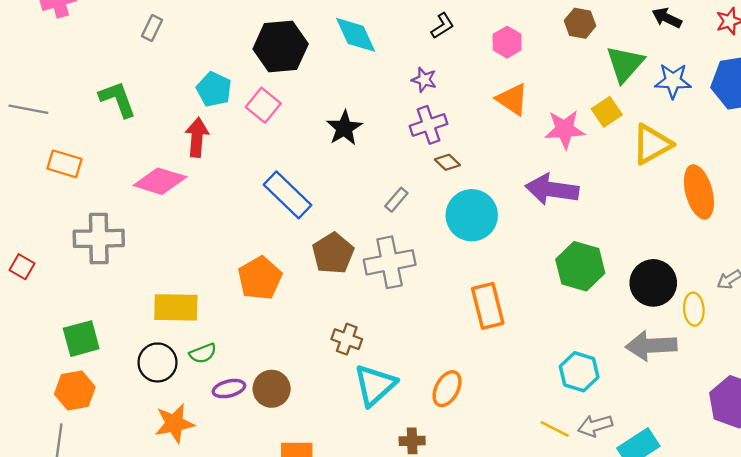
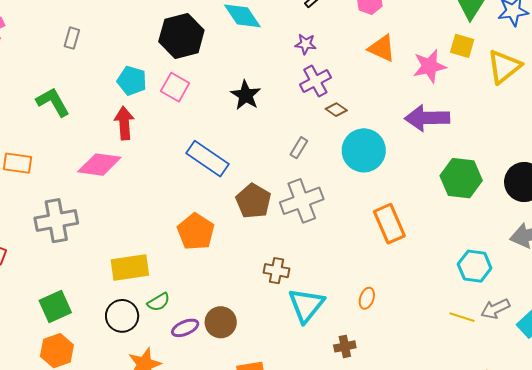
yellow square: (607, 112) -> (462, 46), turned -30
orange ellipse: (447, 389) -> (367, 298), size x0.7

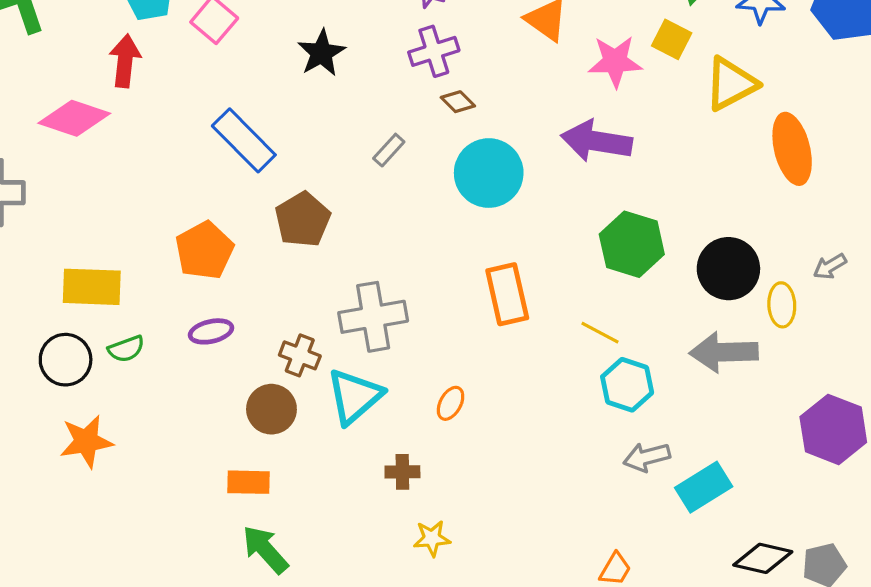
gray cross: (302, 201) -> (373, 317), moved
brown cross: (277, 271) -> (300, 355), moved
yellow line: (462, 317) -> (600, 333), moved
brown circle: (221, 322) -> (271, 409), moved
purple ellipse: (185, 328) -> (211, 331), moved

